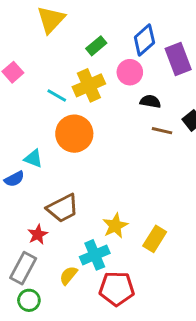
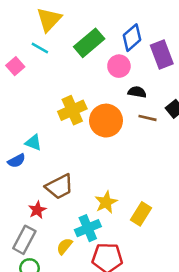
green rectangle: (96, 46) -> (89, 43), size x1.6
yellow cross: (89, 85) -> (72, 110), moved
cyan line: (57, 96) -> (40, 48), moved
orange circle: (74, 134) -> (106, 121), moved

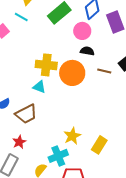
black semicircle: (137, 92) -> (87, 51), moved
yellow cross: (72, 110) -> (46, 65), turned 30
cyan triangle: (33, 143) -> (39, 87), moved
brown trapezoid: (59, 187) -> (26, 114), moved

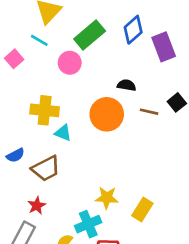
pink circle: (82, 31) -> (70, 63), moved
yellow cross: (46, 65) -> (45, 110), moved
yellow star: (72, 136) -> (107, 198), turned 30

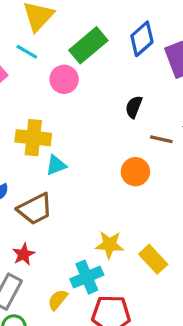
black semicircle: (127, 85) -> (134, 107), turned -78
orange circle: (107, 114) -> (135, 172), moved, size x0.7
cyan triangle: (63, 133) -> (56, 165), turned -42
yellow rectangle: (142, 210) -> (153, 259), turned -75

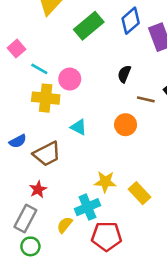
cyan line: (27, 52) -> (39, 69), moved
pink circle: (64, 79) -> (70, 79), moved
cyan triangle: (56, 165) -> (79, 127), moved, turned 48

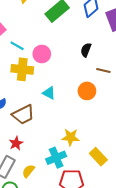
yellow rectangle: (139, 193) -> (98, 157), moved
yellow semicircle: (65, 225) -> (28, 171), moved

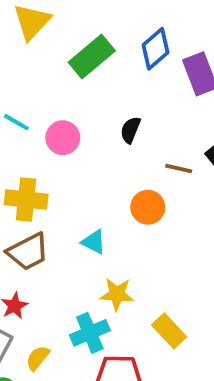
black semicircle: (86, 50) -> (130, 130), moved
yellow cross: (22, 69) -> (26, 199), moved
cyan triangle: (49, 93) -> (94, 242), moved

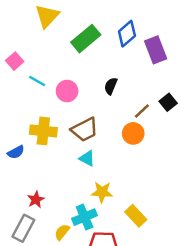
brown line: (179, 169) -> (142, 111), turned -56
orange circle: (148, 207) -> (133, 133), moved
brown trapezoid: (28, 252) -> (85, 130), moved
yellow semicircle: (38, 358) -> (62, 232), moved

